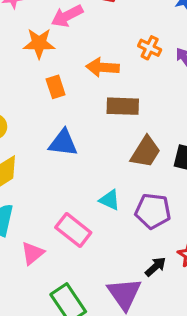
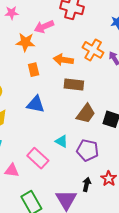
orange cross: (150, 48) -> (93, 50), size x1.5
pink triangle: (33, 253) -> (12, 170), turned 42
black arrow: (156, 267) -> (87, 184), turned -40

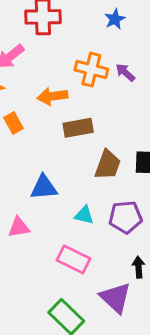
blue triangle: (36, 104) -> (44, 187), moved
pink rectangle: (38, 158) -> (74, 259), moved
pink triangle: (12, 170) -> (19, 227), moved

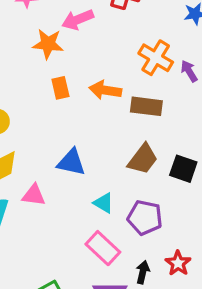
orange arrow: (52, 96) -> (105, 90), moved
brown rectangle: (78, 128) -> (146, 106), moved
pink rectangle: (74, 259) -> (103, 248), moved

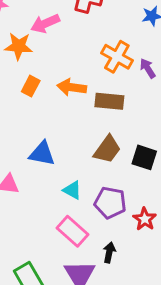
orange rectangle: (60, 88) -> (31, 86), turned 42
red star: (178, 263) -> (145, 219), moved

